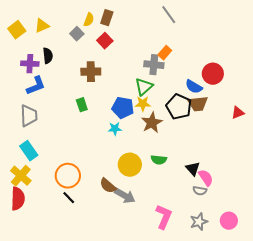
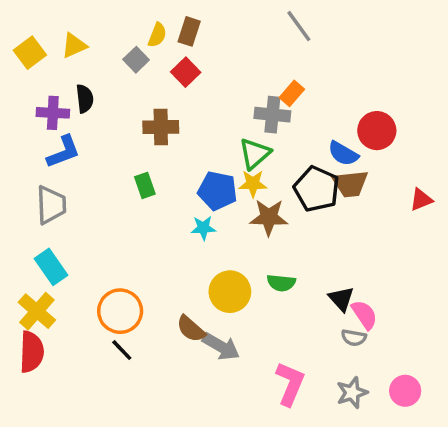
brown star: (152, 123) -> (269, 217), turned 30

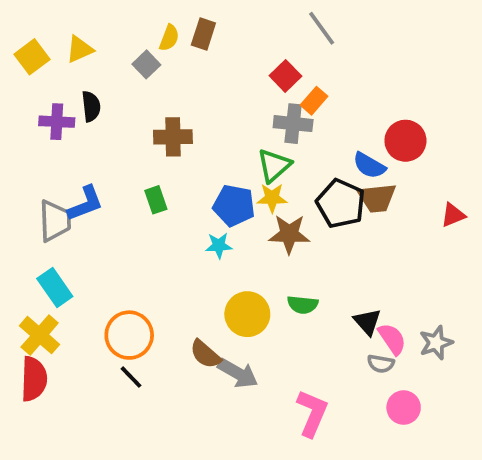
red square: (186, 72) -> (285, 76), moved
blue L-shape: (63, 152) -> (85, 204), moved
pink circle: (405, 391) -> (404, 408), moved
gray star: (352, 393) -> (436, 343), moved

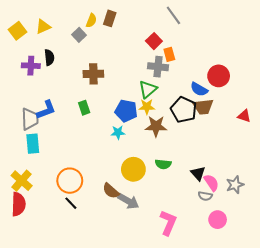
orange rectangle: (314, 101) -> (169, 54), turned -56
red triangle: (453, 215) -> (244, 116), turned 40
cyan rectangle: (55, 287) -> (33, 144), moved, turned 30

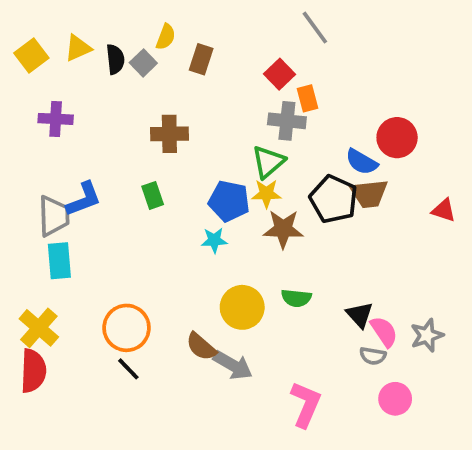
brown rectangle: (110, 18) -> (201, 59), moved
black semicircle: (49, 57) -> (115, 59), moved

